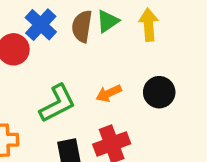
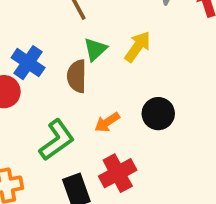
yellow arrow: (149, 25) -> (138, 47), turned 48
brown semicircle: (82, 26) -> (77, 76), moved

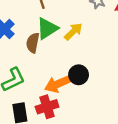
green triangle: (95, 49) -> (47, 28), size x1.5
orange arrow: (107, 122) -> (58, 84), moved, size x1.6

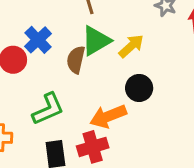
black circle: (79, 75) -> (139, 88), moved

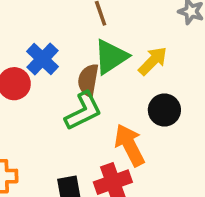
green L-shape: (48, 109) -> (83, 111), moved
orange arrow: (108, 116) -> (130, 145), turned 87

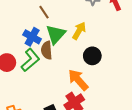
blue cross: (42, 59) -> (32, 37), moved
green L-shape: (83, 111) -> (30, 60), moved

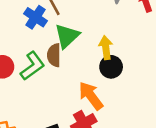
yellow arrow: (79, 31) -> (106, 48), moved, turned -42
blue cross: (32, 37) -> (36, 17), moved

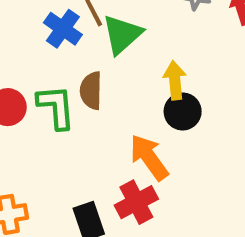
green triangle: (67, 36) -> (122, 34), moved
green L-shape: (32, 66) -> (56, 107), turned -60

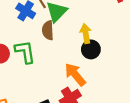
brown semicircle: (91, 91) -> (48, 30), moved

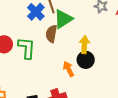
orange arrow: (75, 74) -> (69, 69), moved, size x0.7

